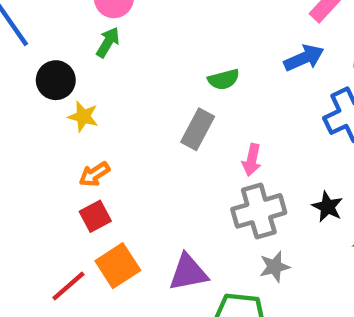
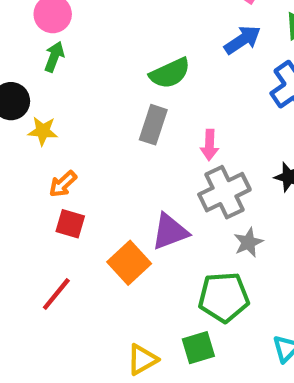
green semicircle: (224, 79) -> (170, 73), size x1.4
red square: (95, 216) -> (70, 224), turned -36
orange square: (118, 266) -> (129, 263), moved
purple triangle: (188, 273) -> (170, 232), moved

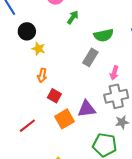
green arrow: (54, 57) -> (73, 17), moved
orange arrow: (63, 184) -> (42, 75), turned -48
red square: (70, 224) -> (54, 96), moved

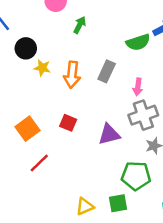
green semicircle: (104, 35) -> (138, 42), moved
orange arrow: (42, 75) -> (72, 75), moved, size x1.5
orange square: (64, 119) -> (27, 129), moved

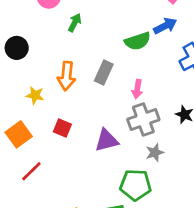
yellow star: (42, 68) -> (35, 95), moved

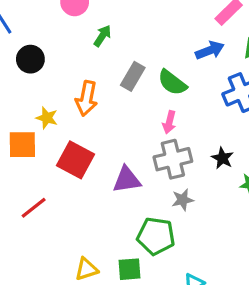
green semicircle: (138, 41) -> (172, 83), moved, turned 50
gray rectangle: (104, 73) -> (133, 76), moved
red square: (62, 128) -> (76, 160), size x1.6
orange square: (19, 134) -> (22, 145), moved, turned 30

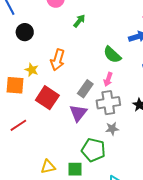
green arrow: (102, 36) -> (79, 21), moved
gray rectangle: (133, 76) -> (85, 89), moved
purple triangle: (127, 180) -> (78, 113), turned -48

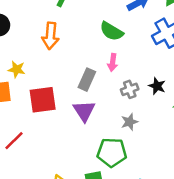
orange arrow: (58, 60) -> (50, 36), moved
red square: (47, 98) -> (43, 100), turned -30
gray cross: (108, 103) -> (130, 89), moved, size x0.6

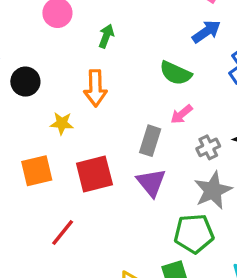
pink arrow: (113, 62) -> (182, 114), turned 49
yellow star: (17, 69) -> (62, 123), moved
gray star: (129, 122) -> (213, 190), size x1.6

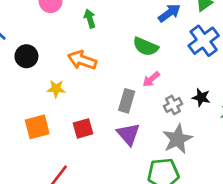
green arrow: (106, 36) -> (90, 19), turned -36
orange arrow: (95, 88) -> (82, 60), turned 112
red square: (94, 174) -> (83, 128), size x0.7

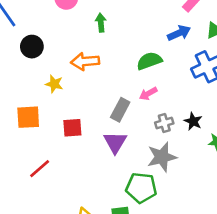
green semicircle: (146, 47) -> (149, 61), turned 125
orange arrow: (82, 60) -> (85, 61), turned -36

